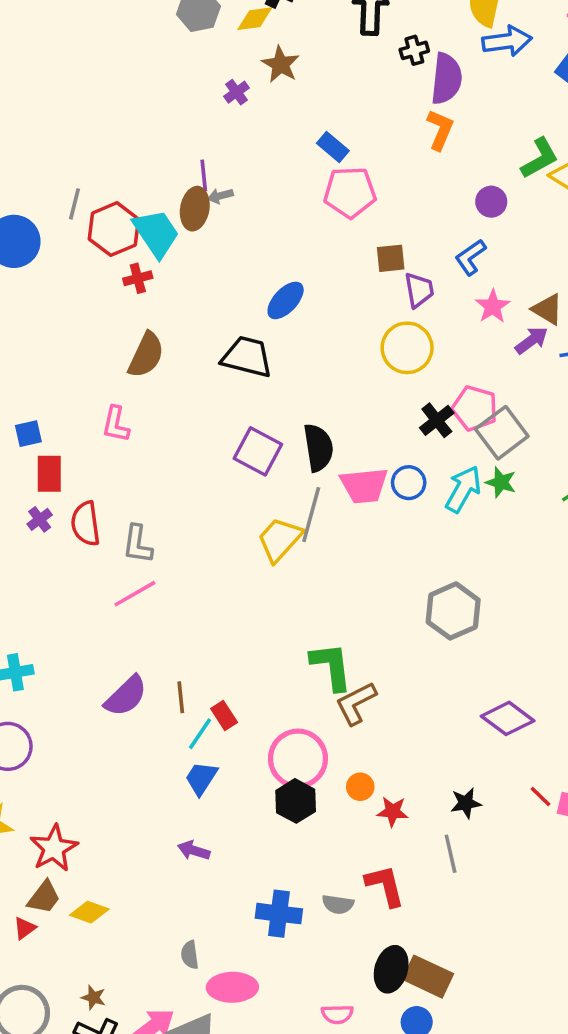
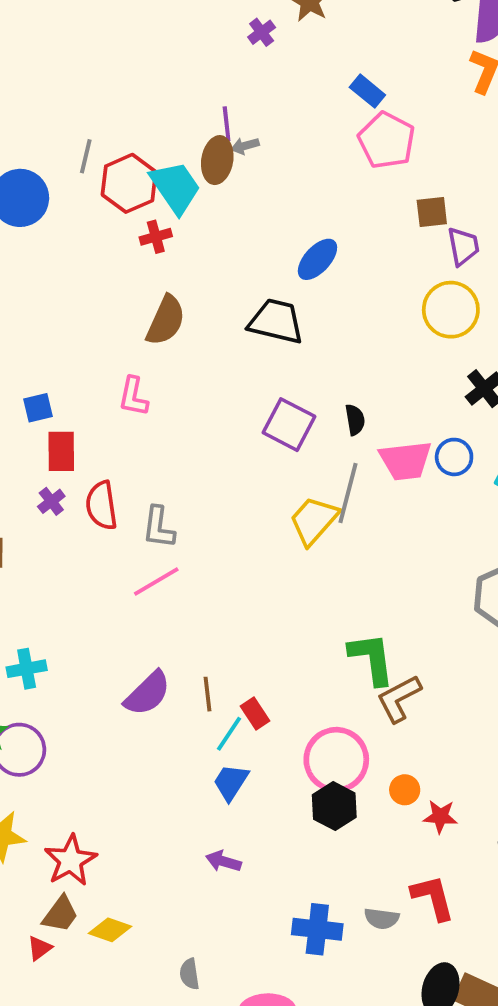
pink pentagon: (350, 192) -> (387, 140), turned 30
black semicircle: (318, 448) -> (355, 420), size x0.6
gray semicircle: (190, 955) -> (189, 974), moved

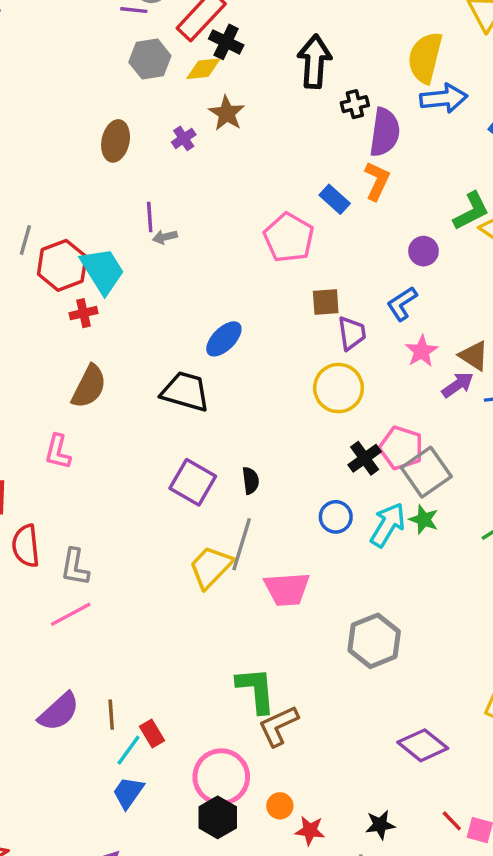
blue rectangle: (367, 91) -> (335, 199), moved
brown ellipse: (217, 160) -> (116, 141), moved
pink trapezoid: (405, 461) -> (287, 589), moved

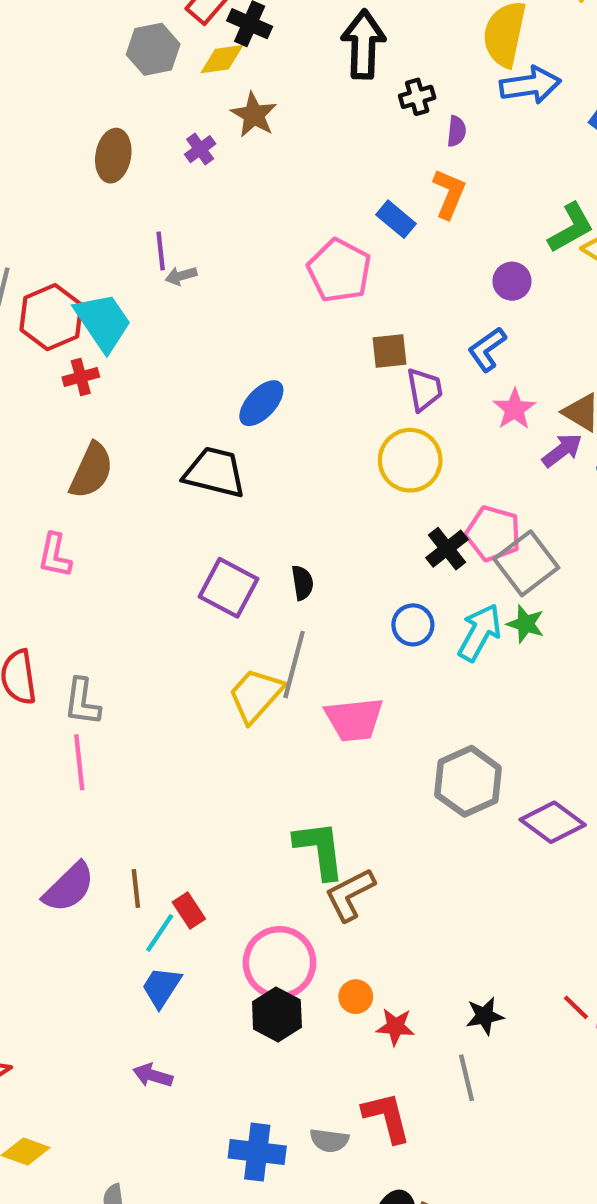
purple semicircle: (385, 132) -> (457, 131), size x0.5
pink line: (71, 614) -> (79, 762), turned -66
purple diamond: (423, 745) -> (553, 822), moved

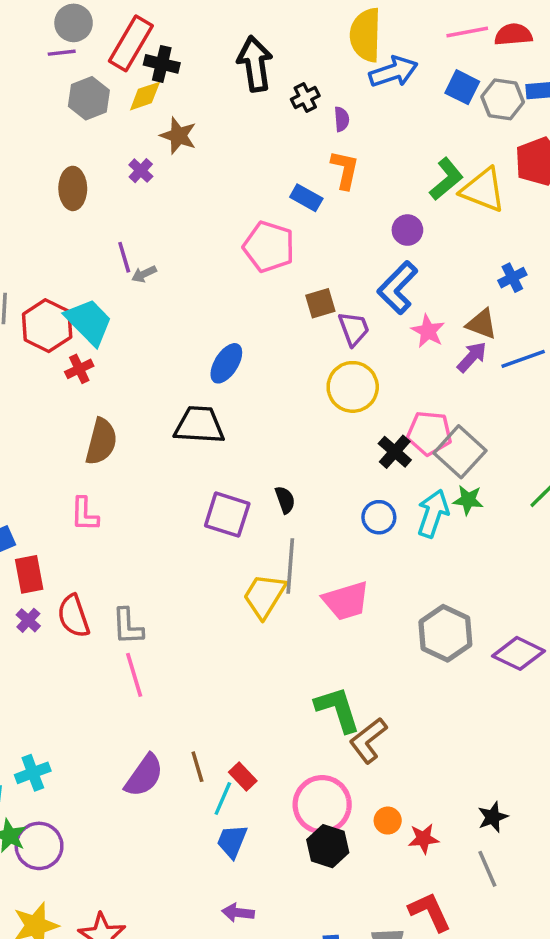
blue L-shape: (487, 349) -> (398, 288), size x1.4

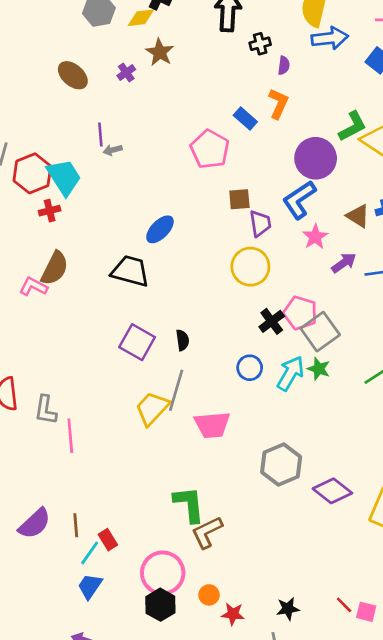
brown ellipse: (73, 188) -> (73, 75), turned -60
purple circle: (407, 230) -> (316, 158), size x1.8
brown triangle: (482, 324) -> (358, 216), moved
pink L-shape: (85, 514) -> (33, 287), moved, turned 104
pink line: (134, 675) -> (70, 436), moved

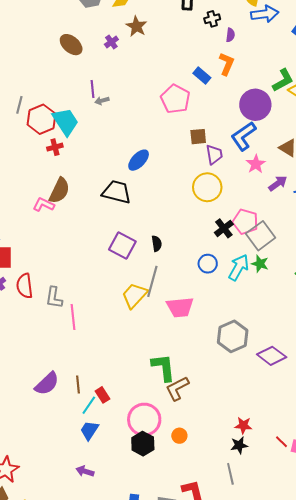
red star: (233, 614) -> (243, 425), moved

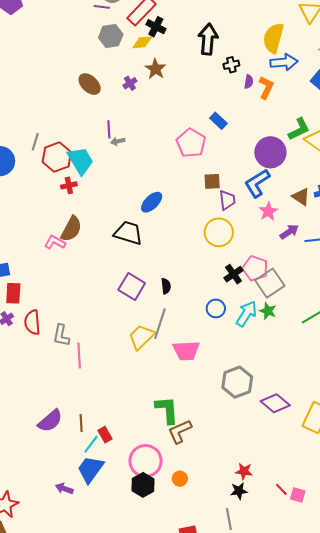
orange L-shape: (227, 64) -> (266, 88), moved
blue trapezoid: (89, 430) -> (90, 469), size x1.4
purple arrow: (85, 471) -> (64, 489), moved

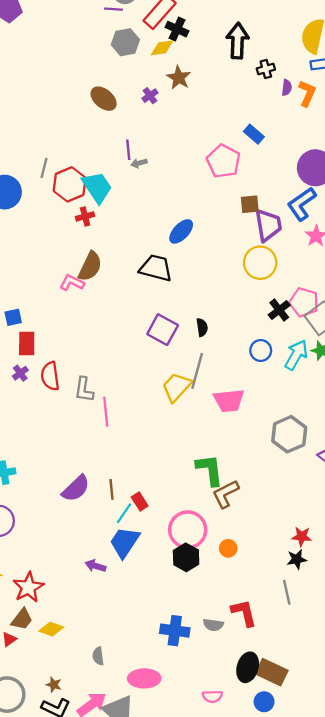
purple trapezoid: (227, 200) -> (268, 225), size x1.4

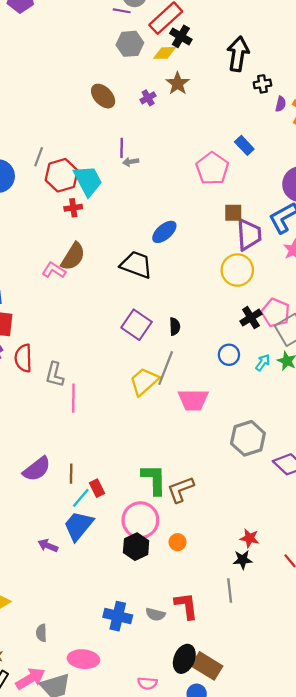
cyan arrow: (296, 355) -> (263, 363), size x0.6
green L-shape: (210, 470) -> (154, 479), moved

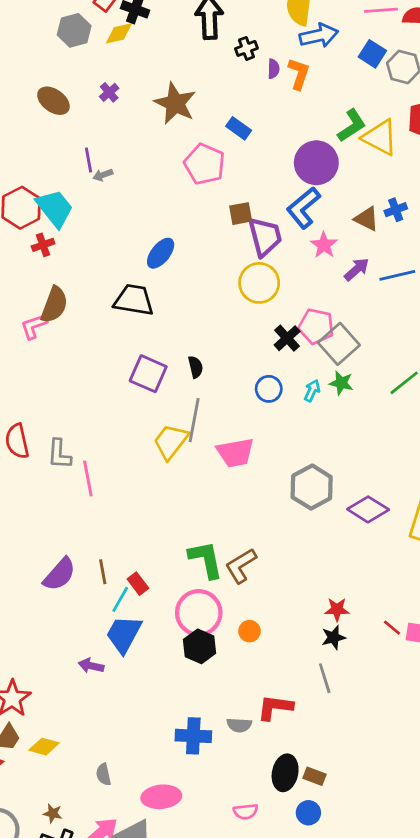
brown star: (178, 83) -> (175, 103), moved, size x1.4
pink L-shape: (54, 270) -> (34, 326), turned -40
red L-shape: (186, 606) -> (275, 707), turned -64
brown rectangle: (207, 666) -> (315, 776), size x0.6

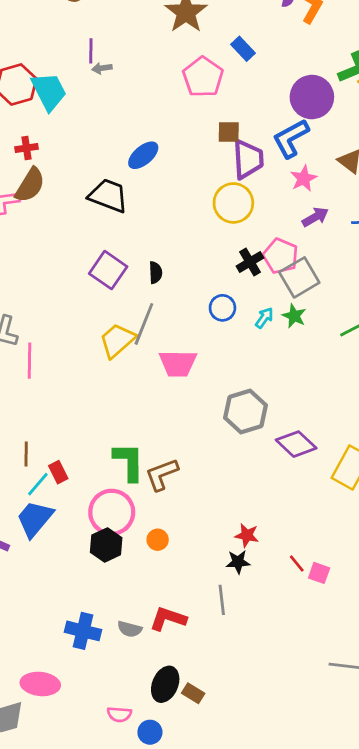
red cross: (43, 245) -> (27, 148), moved
purple arrow: (357, 269) -> (315, 217), moved
blue circle: (308, 813) -> (150, 732), moved

